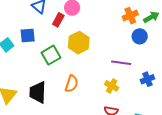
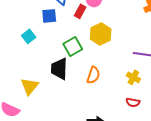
blue square: (28, 36) -> (49, 16), moved
black trapezoid: (38, 92) -> (59, 69), moved

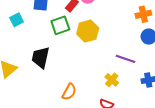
green square: (73, 47) -> (60, 25), moved
orange semicircle: (93, 75) -> (69, 92), moved

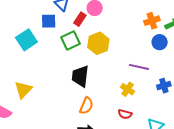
cyan square: (17, 20) -> (26, 40), size x1.5
black trapezoid: (41, 57) -> (80, 76), moved

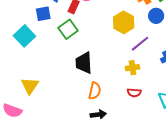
yellow hexagon: (98, 43) -> (124, 22), moved
purple line: (139, 67) -> (140, 44), turned -42
yellow cross: (128, 89) -> (132, 68), turned -32

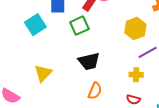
black trapezoid: (84, 63) -> (89, 61), turned -110
yellow triangle: (30, 86) -> (43, 73), moved

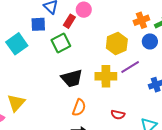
yellow triangle: (43, 73) -> (16, 103), moved
yellow cross: (136, 75) -> (106, 76), moved, size x1.5

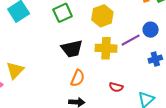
blue circle: (150, 41) -> (151, 30), moved
yellow hexagon: (117, 44) -> (102, 16), moved

